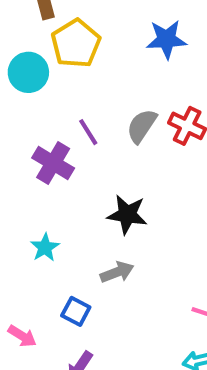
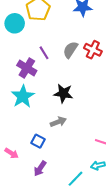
cyan star: (45, 247) -> (23, 96), moved, size x1.6

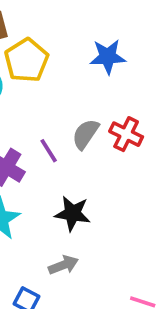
purple line: (44, 53) -> (49, 151), moved

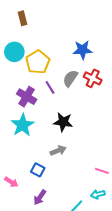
blue star: (108, 57) -> (83, 50), moved
yellow pentagon: (26, 60) -> (38, 62), moved

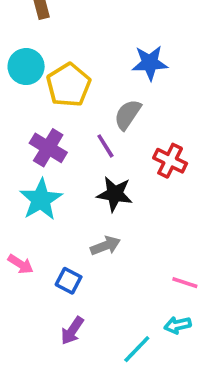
red cross: (93, 78) -> (170, 161), moved
purple line: (50, 87) -> (105, 146), moved
pink arrow: (11, 182) -> (21, 264), moved

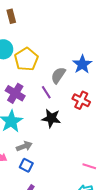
blue star: (150, 63) -> (82, 64), moved, turned -30
gray arrow: (105, 246) -> (24, 146), moved

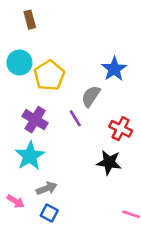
blue star: (82, 64) -> (114, 69), moved
black star: (51, 118) -> (109, 162), moved

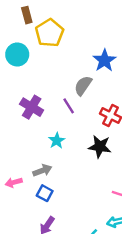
yellow pentagon: (49, 75) -> (50, 33), moved
cyan star: (30, 156) -> (57, 141), moved, size x0.6
pink arrow: (16, 201) -> (14, 182), turned 133

